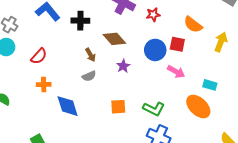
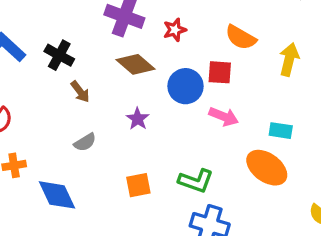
black cross: (80, 21) -> (59, 55), turned 36
brown diamond: (114, 39) -> (135, 64), moved
brown arrow: (90, 55) -> (80, 92), moved

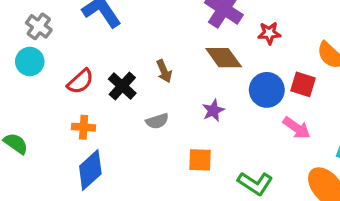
black cross: (59, 55) -> (122, 86), moved
orange square: (138, 185) -> (200, 160), moved
blue diamond: (57, 195) -> (90, 170), moved, turned 60

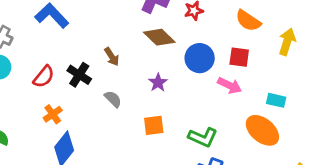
red square: (303, 84) -> (239, 57), moved
gray semicircle: (157, 121) -> (113, 99), turned -108
orange cross: (84, 127) -> (53, 114), turned -30

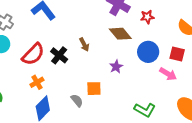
red semicircle: (44, 77) -> (33, 54), size x1.4
gray semicircle: (113, 99) -> (77, 100), moved
orange square: (154, 125) -> (94, 89), moved

